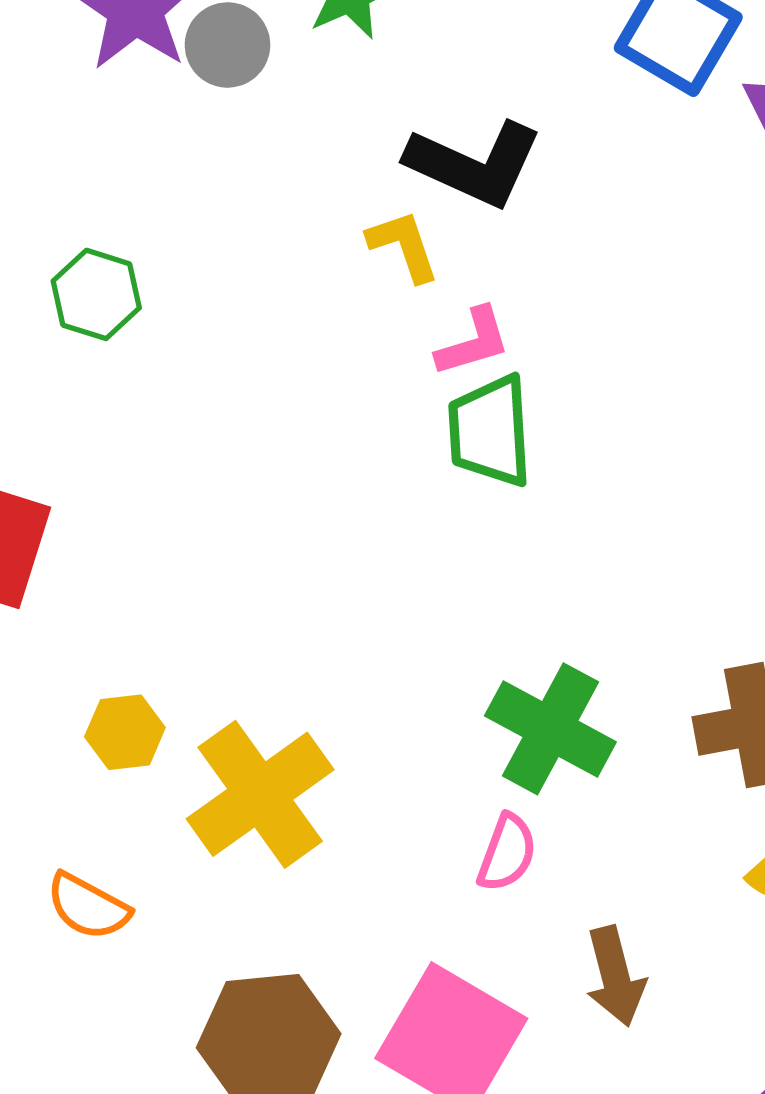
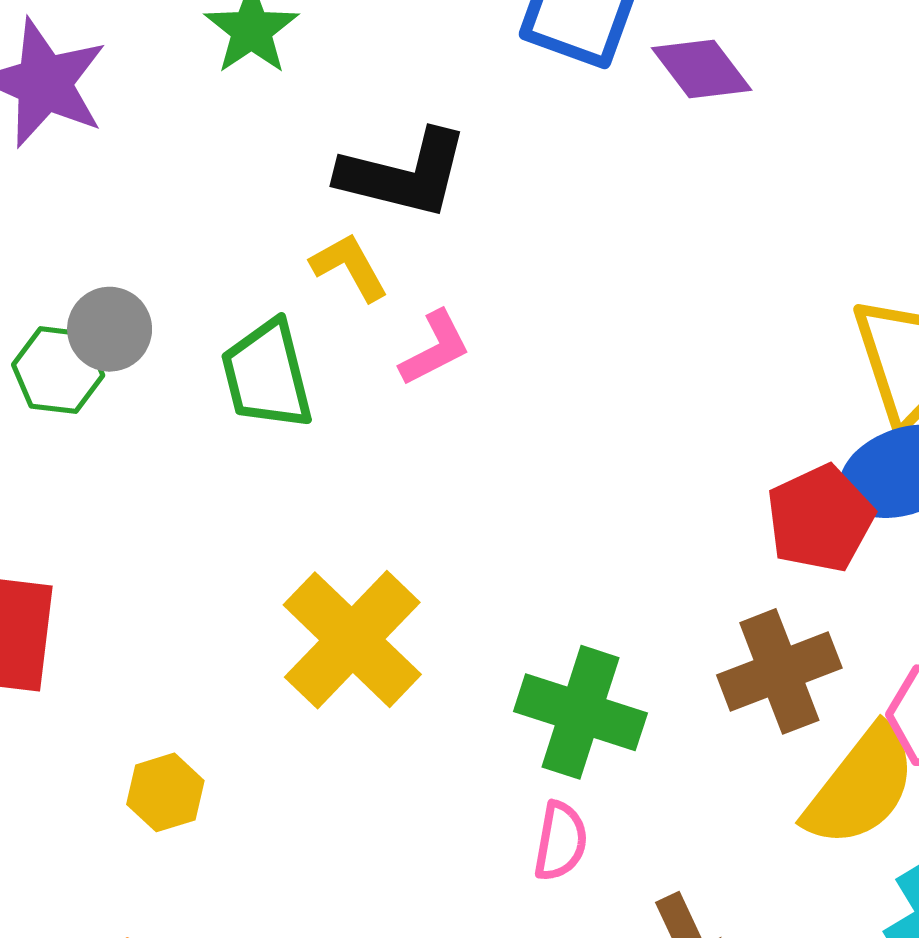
gray circle: (228, 45) -> (110, 329), moved
green trapezoid: (490, 431) -> (267, 375), moved
yellow cross: (260, 794) -> (352, 640), moved

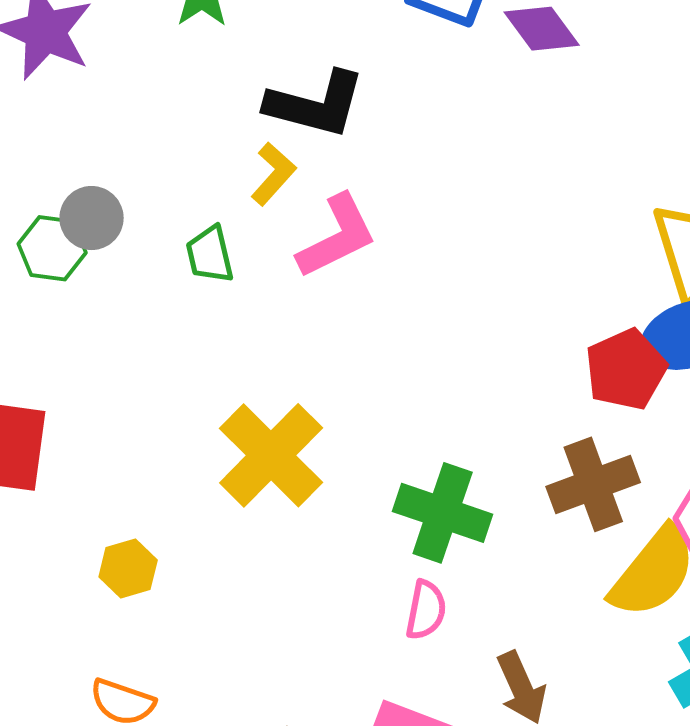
yellow L-shape: (349, 267) -> (273, 174), turned 70
pink L-shape: (435, 348) -> (337, 236), size x1.5
green trapezoid: (267, 375) -> (210, 254), size x0.7

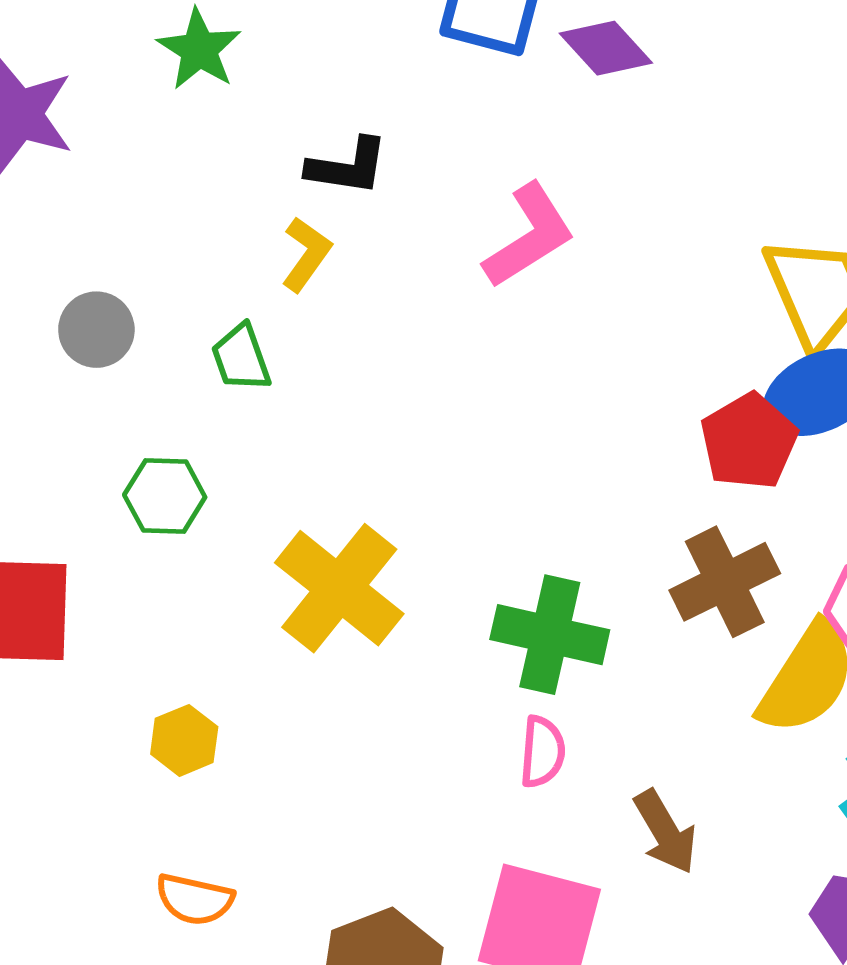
black L-shape: (316, 104) -> (348, 167), size x0.7
pink L-shape: (337, 236) -> (529, 236), moved
green hexagon: (52, 248) -> (165, 496), moved

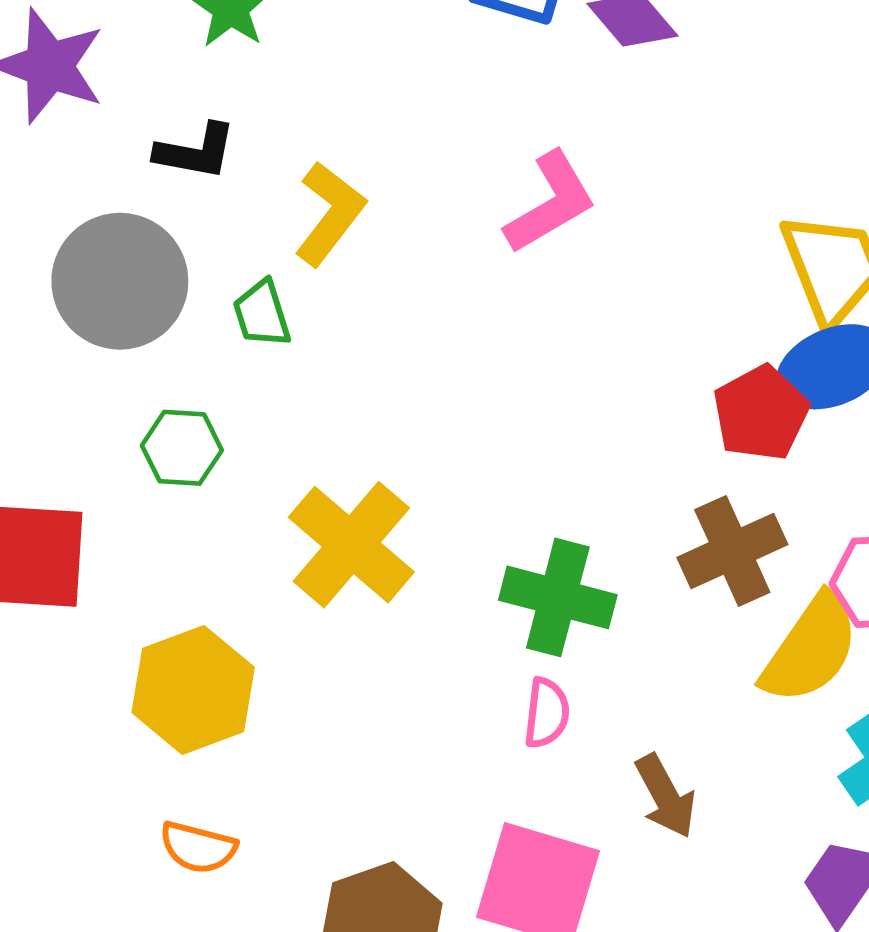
black L-shape: (348, 167) -> (196, 151), moved
yellow L-shape: (306, 254) -> (330, 214), size x1.4
gray circle: (96, 330) -> (120, 281), size x1.8
yellow hexagon: (184, 740) -> (193, 690), size x1.8

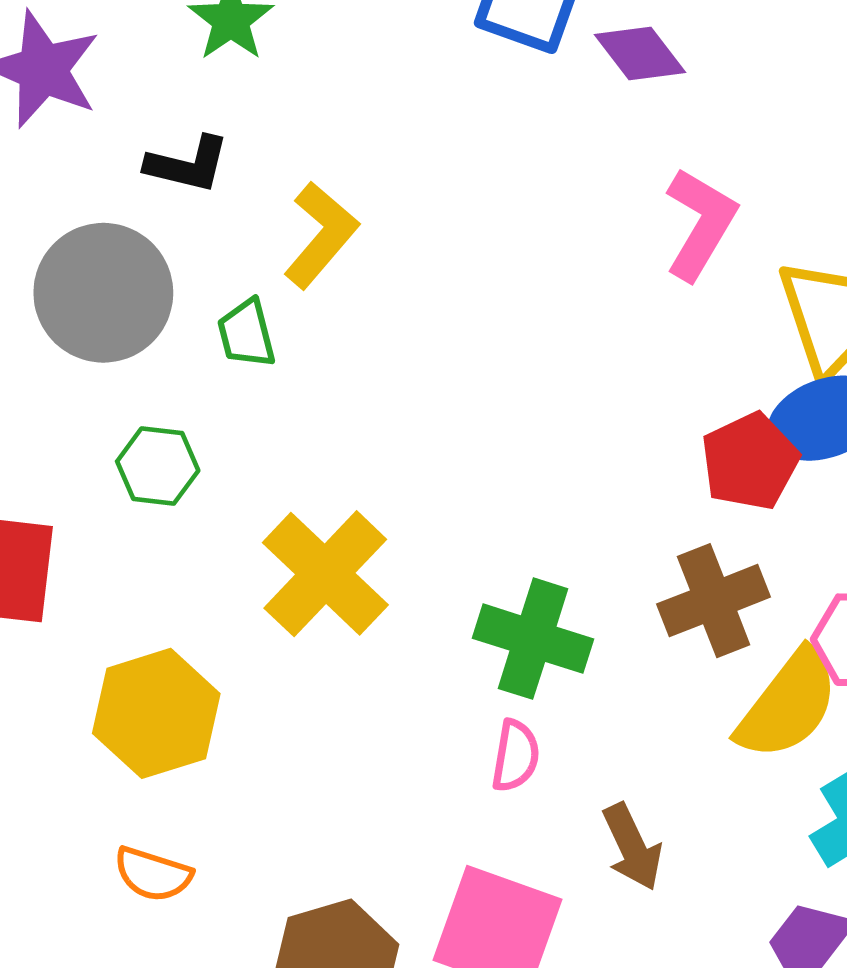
pink L-shape: (550, 203) -> (700, 224), moved, turned -32

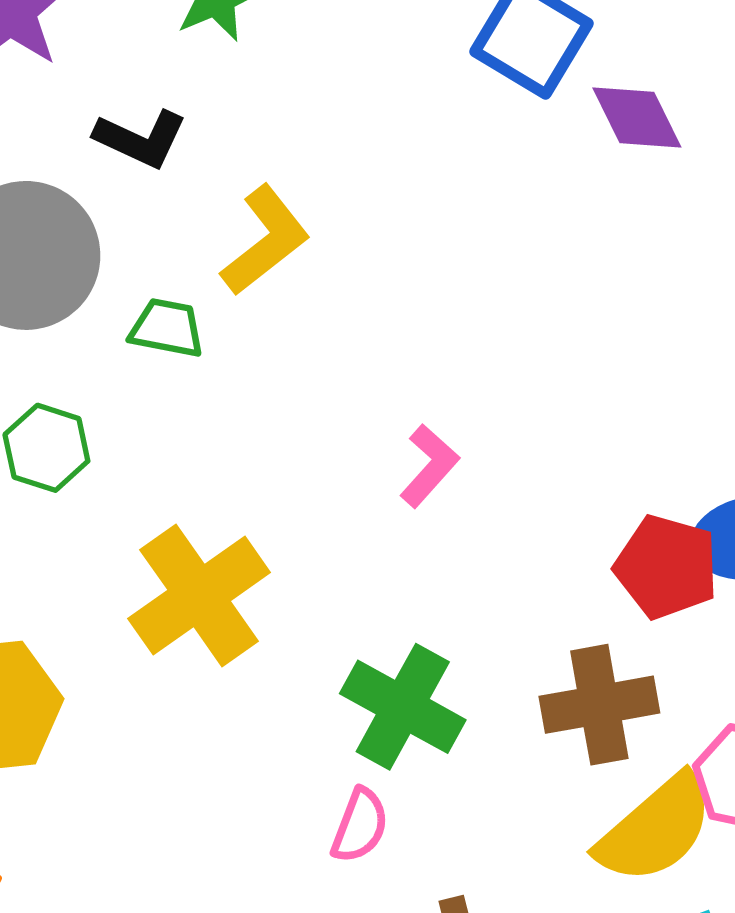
pink L-shape: (700, 224) -> (429, 466), moved, size x0.7
green trapezoid: (246, 334) -> (167, 328), turned 104
red pentagon: (750, 461) -> (666, 567), turned 30

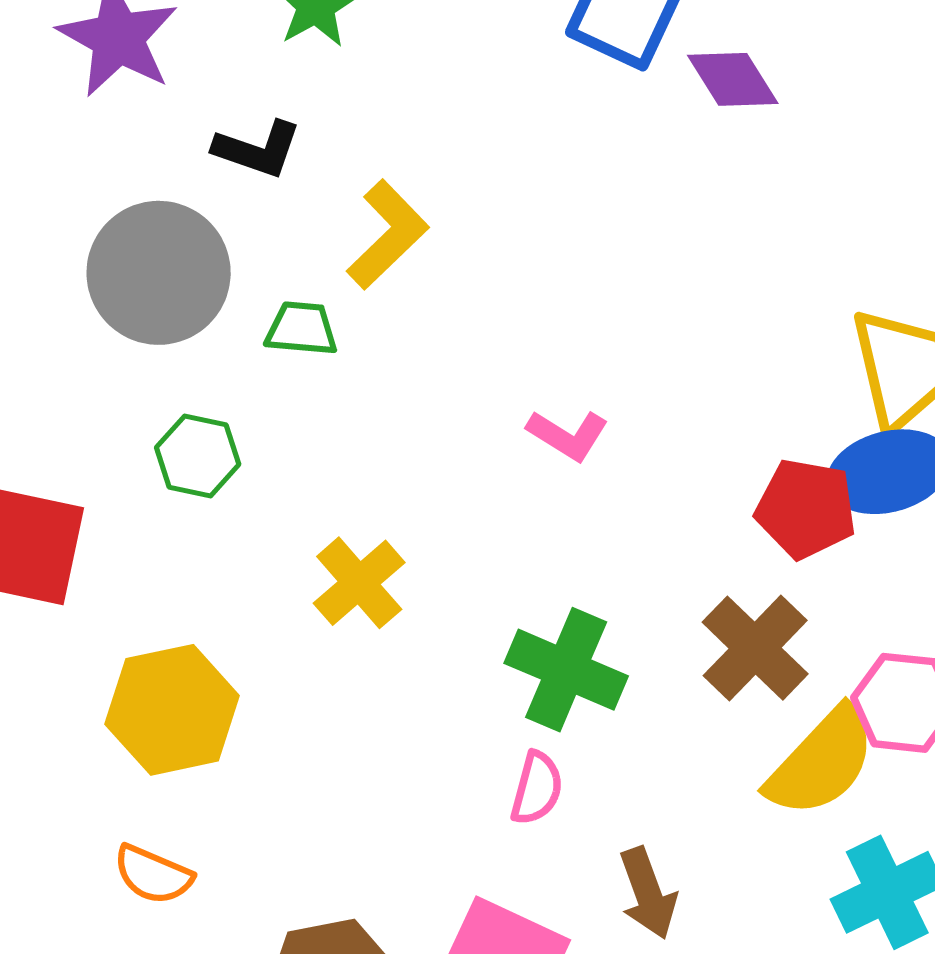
pink L-shape: (429, 466) -> (568, 435), turned 86
yellow cross: (199, 596) -> (359, 583), size x0.7
brown cross: (599, 705) -> (755, 648), turned -30

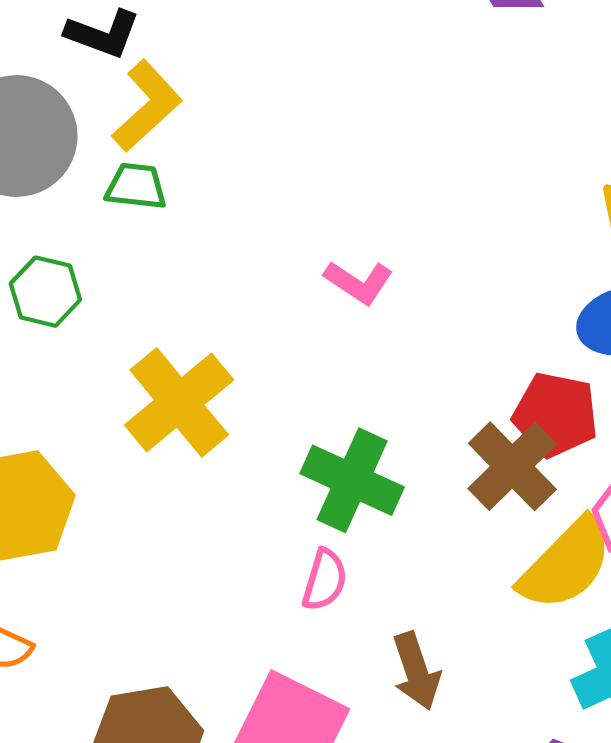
yellow L-shape: (388, 235) -> (147, 106), moved
red pentagon: (806, 509) -> (555, 415), moved
yellow cross: (359, 583) -> (179, 402), size x1.4

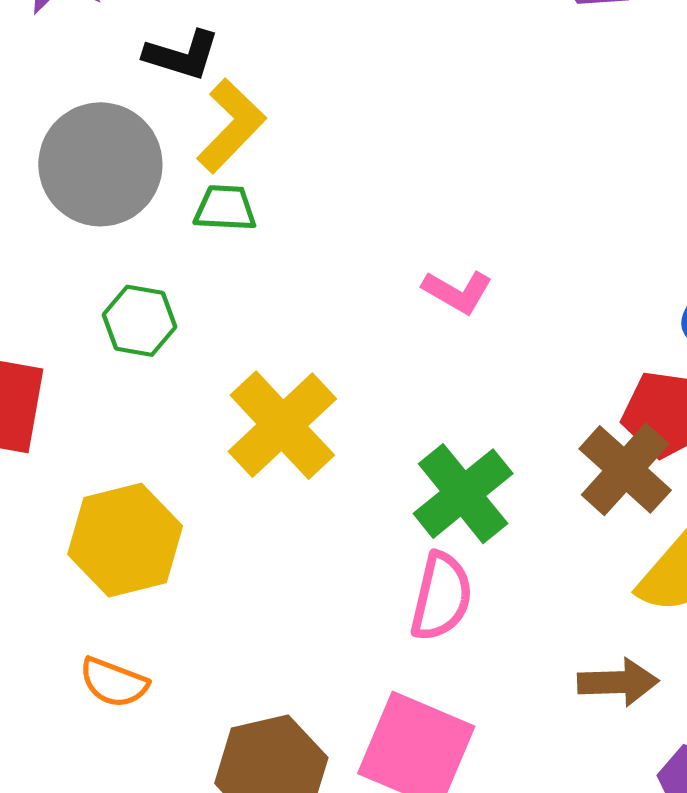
green cross: (352, 480) -> (463, 494), turned 30
pink semicircle: (325, 580) -> (441, 597), size x1.4
brown arrow: (416, 671) -> (618, 682), moved, turned -70

